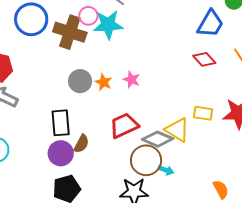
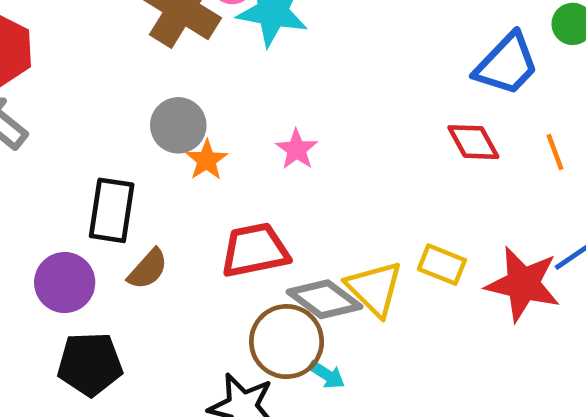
orange star: (104, 82) -> (207, 160), moved
purple circle: (61, 153) -> (65, 283), moved

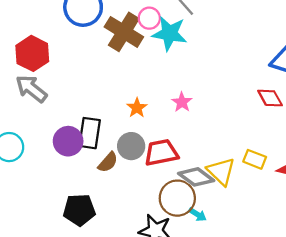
gray circle: (178, 125) -> (131, 146), moved
purple circle: (65, 283) -> (68, 141), moved

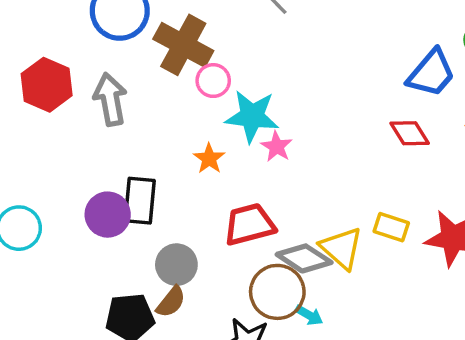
pink circle: (149, 18) -> (213, 81), moved
cyan star: (169, 33) -> (252, 116), moved
gray arrow: (31, 89) -> (110, 99), moved, turned 44
gray circle: (131, 146) -> (176, 265), moved
brown semicircle: (108, 162) -> (171, 302), moved

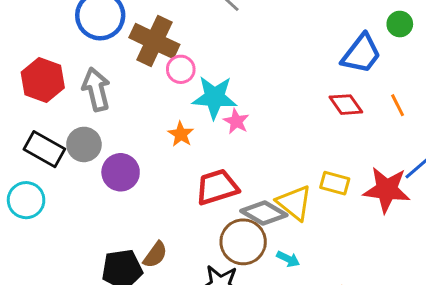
black rectangle: (140, 201) -> (44, 149), moved, turned -63
purple circle: (108, 215) -> (121, 172), moved
gray circle: (176, 265) -> (84, 144), moved
cyan arrow: (309, 315) -> (288, 259), moved

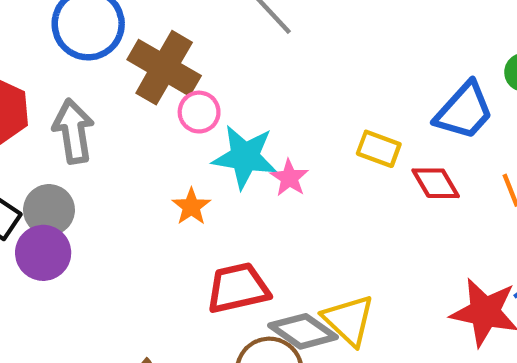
pink star: (236, 121) -> (289, 178), moved
purple circle: (121, 172) -> (43, 253), moved
yellow rectangle: (335, 183) -> (379, 149), moved

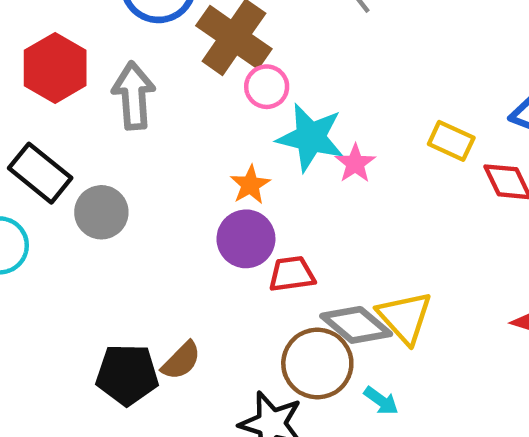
gray circle: (49, 210) -> (101, 212), moved
purple circle: (43, 253) -> (246, 239), moved
red trapezoid: (238, 288) -> (292, 274), size x0.7

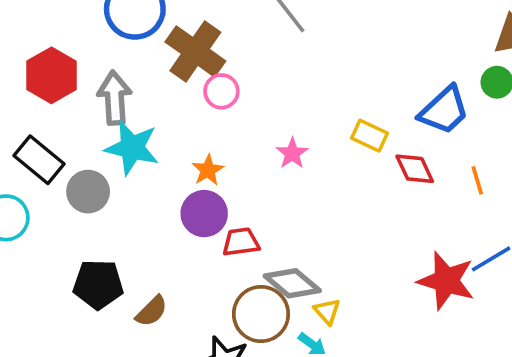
cyan star: (311, 138) -> (132, 148), moved
yellow triangle: (405, 317) -> (327, 311), moved, size x0.6
black pentagon: (127, 375) -> (98, 284), moved

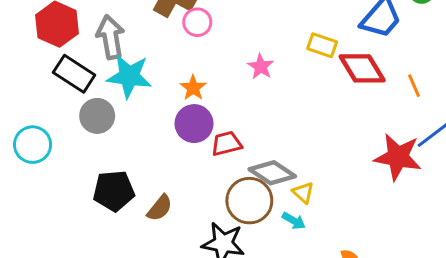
black rectangle: (39, 160) -> (74, 74), moved
red diamond: (415, 169) -> (362, 68), size x1.4
orange line: (477, 180) -> (414, 86), moved

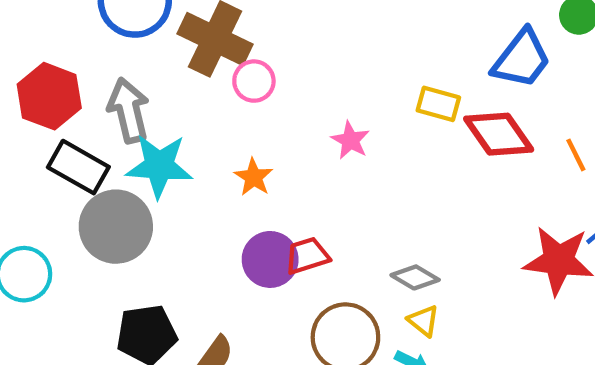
gray circle: (97, 116) -> (116, 227), size x1.4
purple circle: (194, 124) -> (270, 259), moved
gray diamond: (272, 173) -> (415, 277), moved, size x0.7

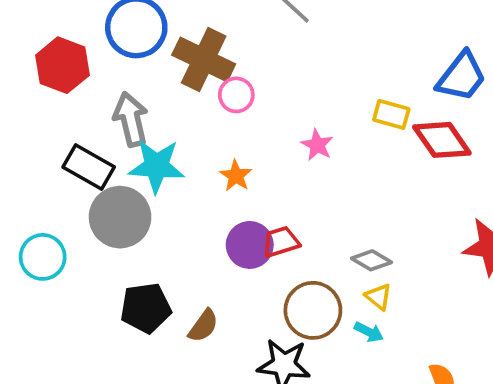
red hexagon: (49, 96) -> (62, 65), moved

